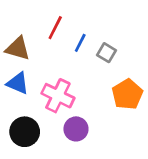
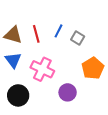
red line: (55, 28) -> (36, 34), moved, turned -42
blue triangle: (18, 83) -> (13, 60), turned 30
purple circle: (76, 129) -> (68, 92), moved

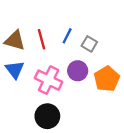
purple circle: (68, 92) -> (78, 71), moved
black circle: (18, 95) -> (47, 116), moved

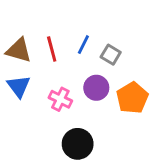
pink cross: (49, 80) -> (60, 99), size x0.7
black circle: (47, 116) -> (78, 144), moved

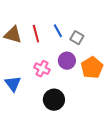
blue line: (83, 45) -> (58, 31), turned -56
blue triangle: (19, 86) -> (13, 84), moved

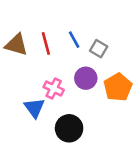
blue triangle: (13, 84) -> (34, 108), moved

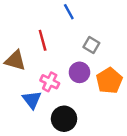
blue line: (74, 40) -> (69, 12), moved
brown triangle: (16, 45) -> (15, 60), moved

